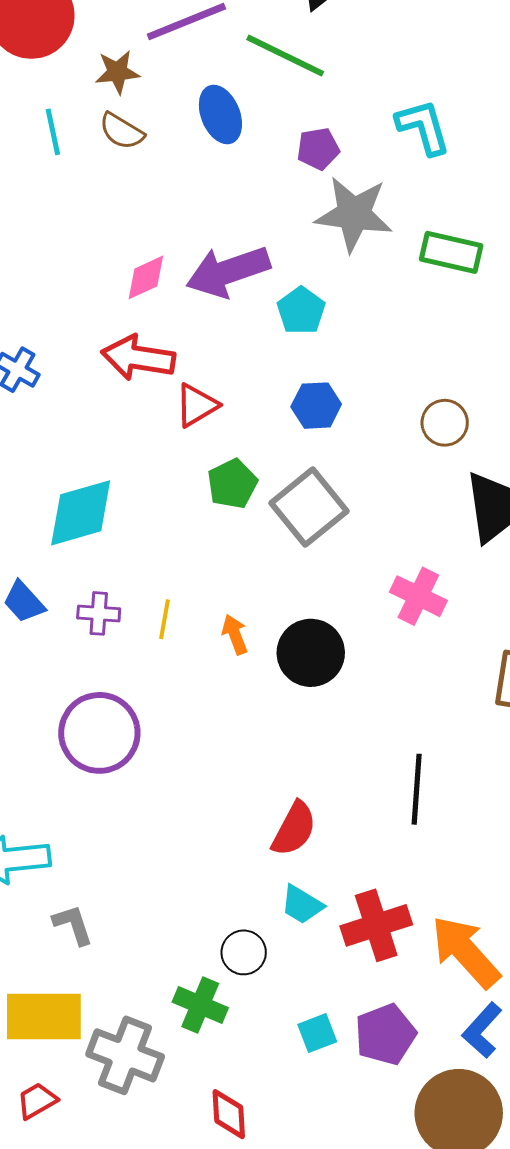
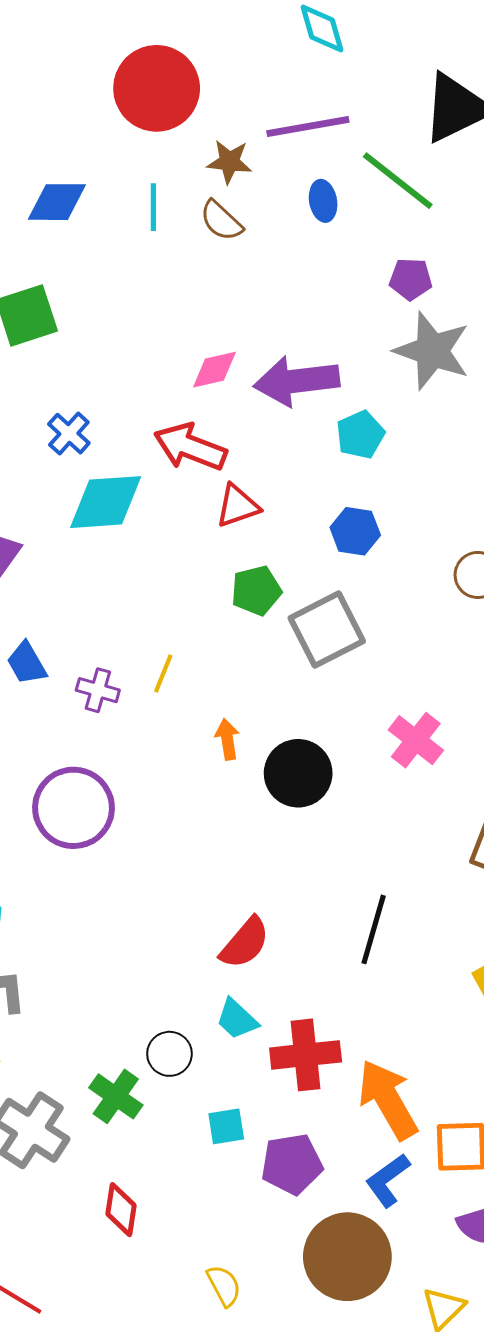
blue ellipse: (220, 115) -> (323, 201), moved, size x0.7
cyan diamond: (81, 513) -> (106, 502), moved
yellow line: (165, 619) -> (163, 673), moved
cyan square: (317, 1033) -> (226, 1126), moved

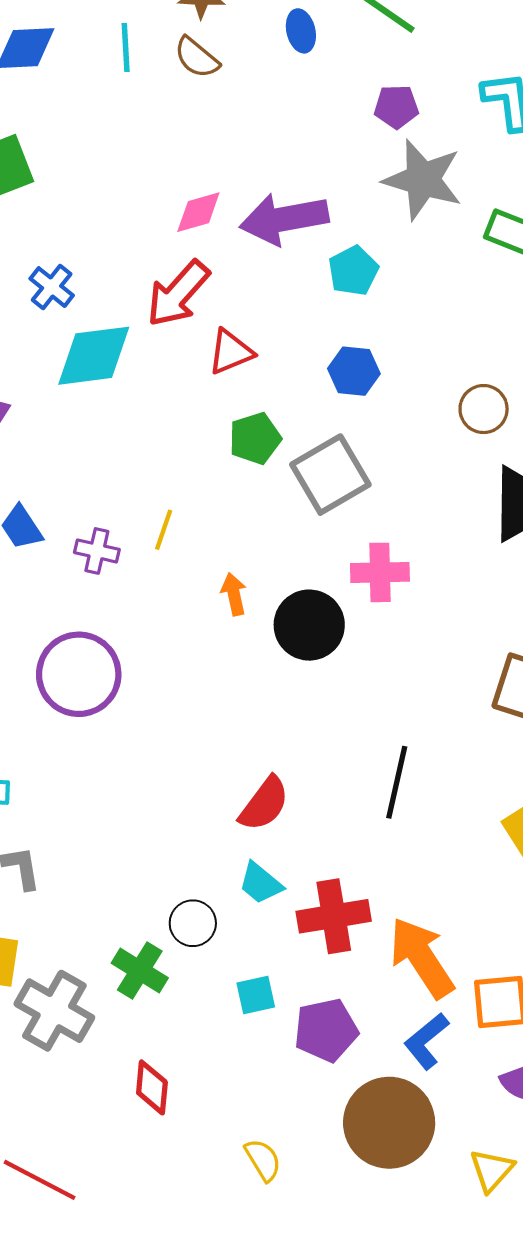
red arrow: (190, 447) -> (178, 294), turned -66
pink cross: (416, 740) -> (380, 572), moved, turned -36

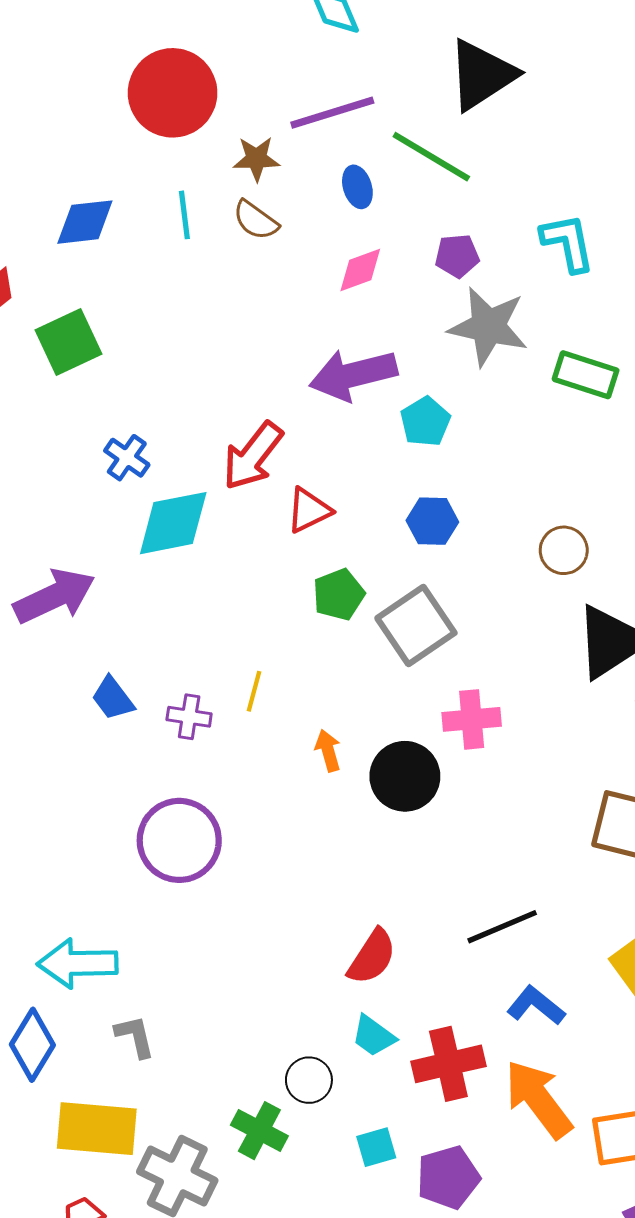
pink diamond: (198, 212) -> (360, 270), moved
black line: (397, 782) -> (502, 927), turned 58
blue L-shape: (426, 1041) -> (536, 1006), moved, turned 82

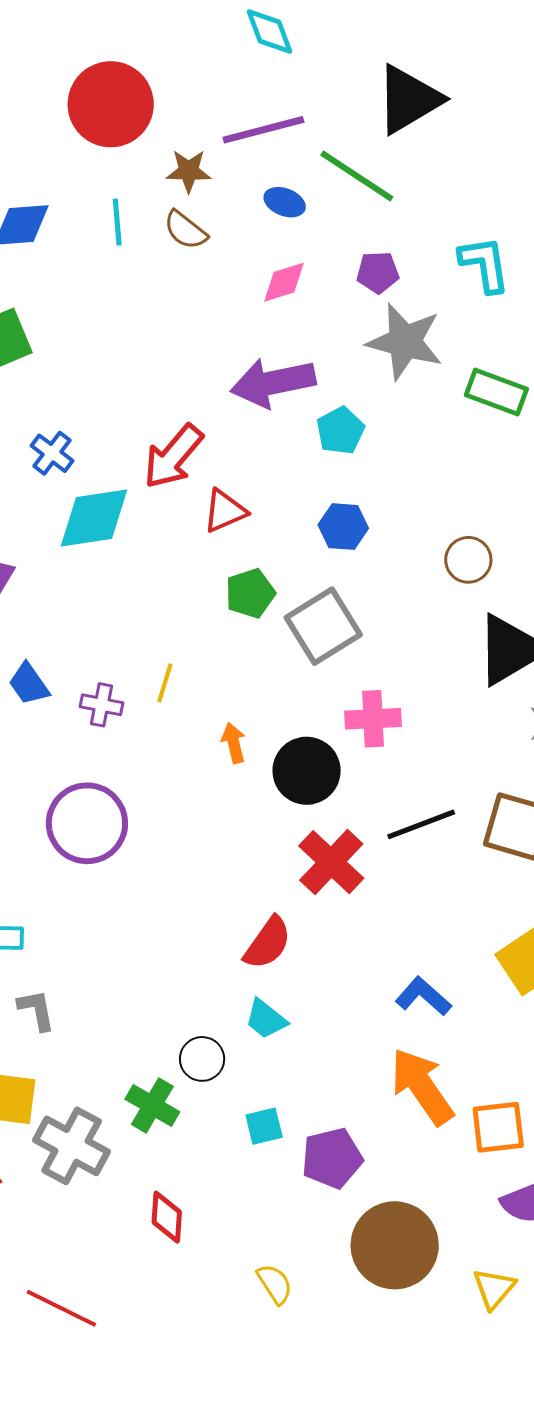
blue ellipse: (357, 187) -> (285, 202), turned -54
black line: (502, 927) -> (421, 824), moved
red cross: (448, 1064) -> (331, 862), moved, turned -36

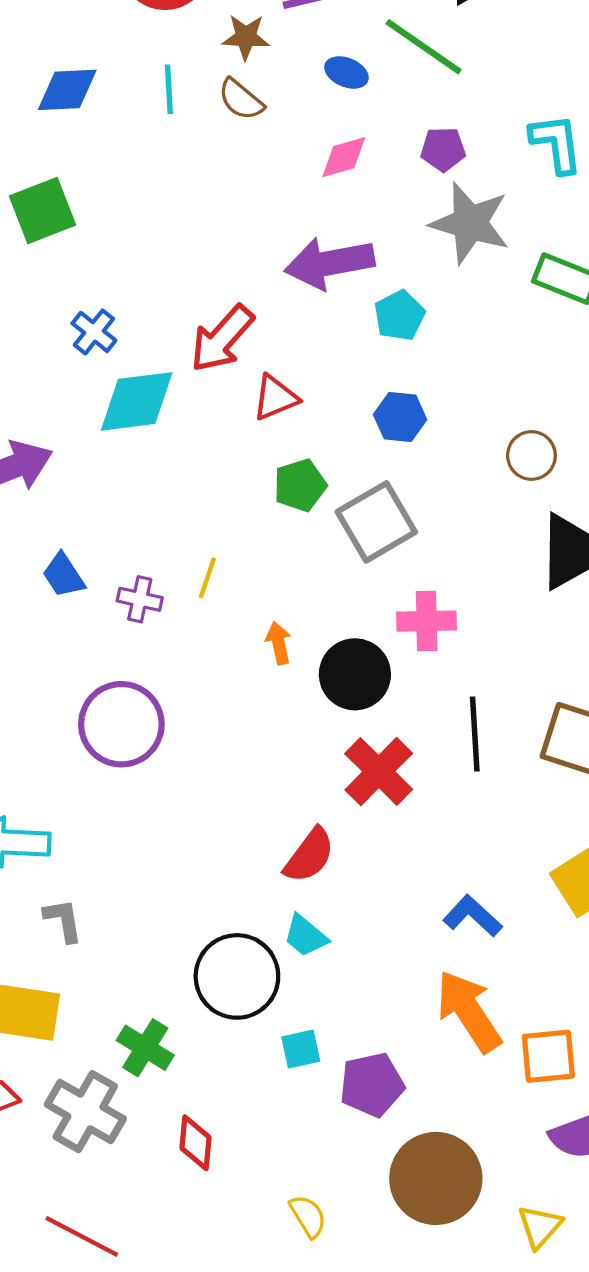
black line: (421, 824) -> (475, 734), turned -74
black circle: (202, 1059) -> (237, 976), size x1.8
green cross: (152, 1105) -> (145, 1048), moved
gray cross: (72, 1146) -> (85, 1112), moved

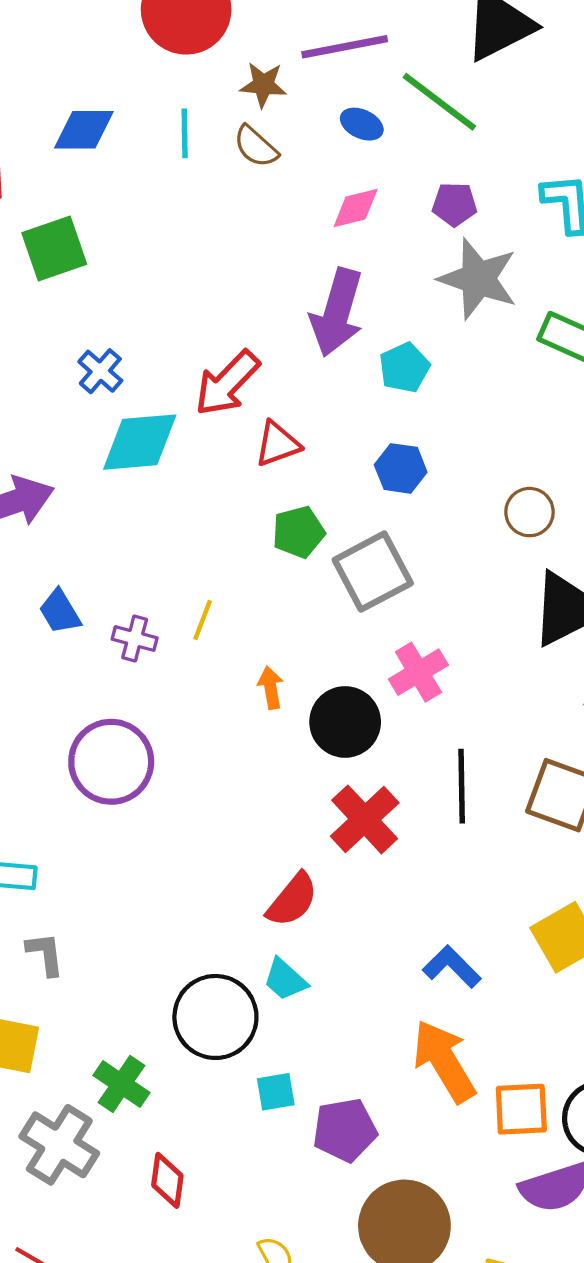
purple arrow: (329, 263) -> (337, 313), turned -66
pink cross: (427, 621) -> (418, 672), turned -32

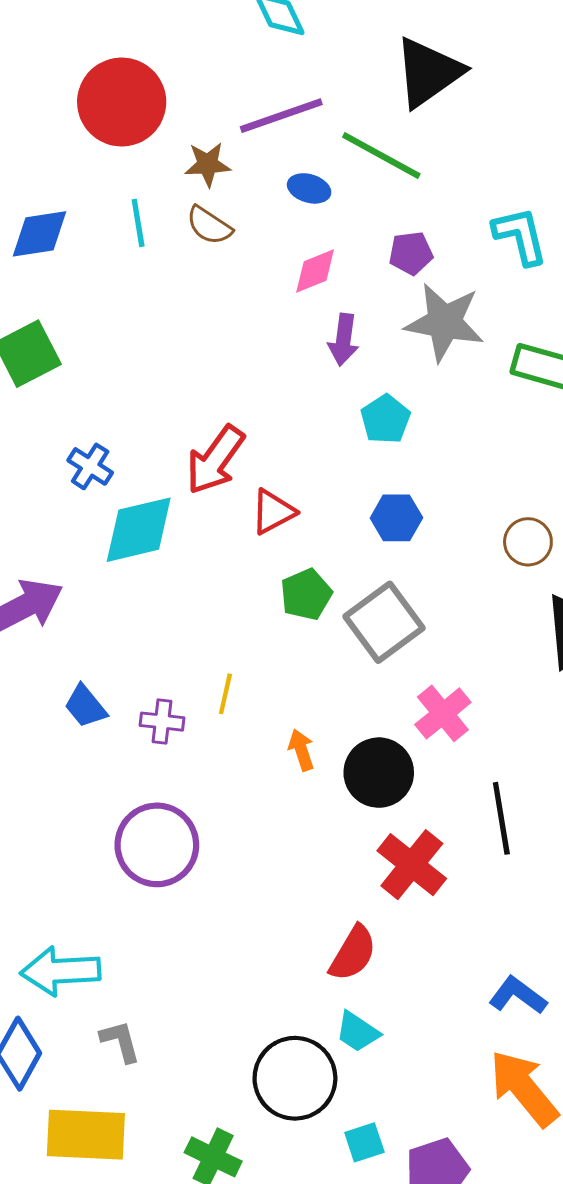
purple arrow: (337, 313) -> (343, 340), moved, size x0.6

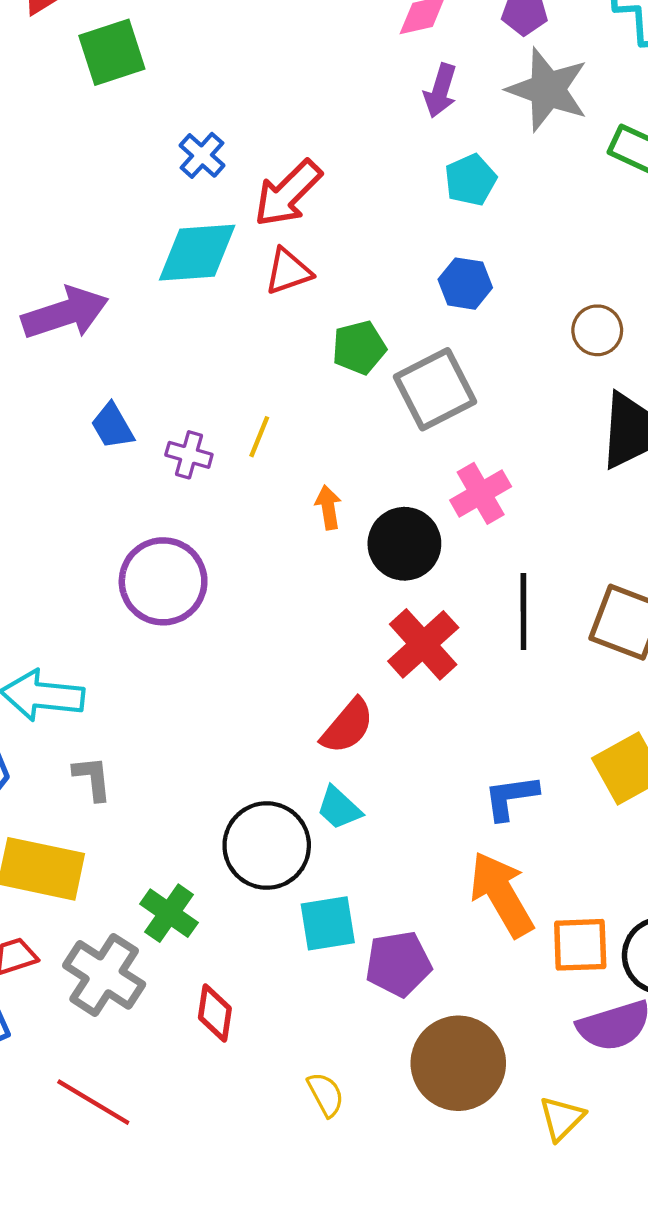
blue cross: (90, 466) -> (202, 155), moved
red triangle: (273, 512) -> (288, 271), moved
blue L-shape: (518, 995) -> (511, 797), turned -54
cyan square: (364, 1142) -> (328, 923), size x1.4

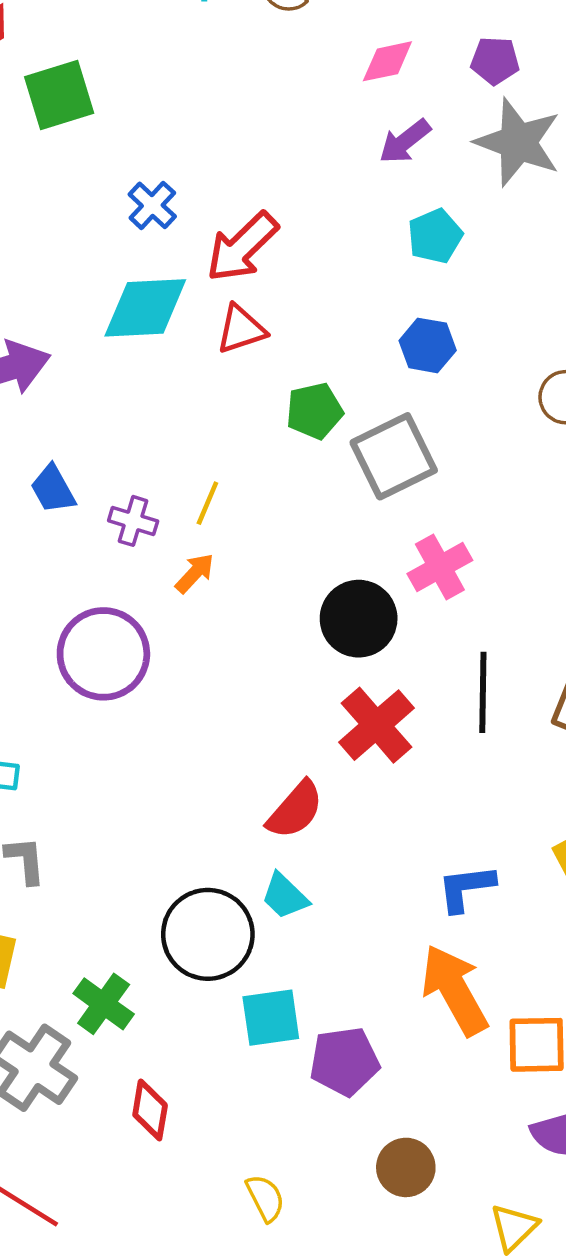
purple arrow: (440, 91) -> (405, 141), turned 34
orange arrow: (328, 507) -> (195, 573), moved, turned 51
brown circle: (458, 1063) -> (406, 1167), size x0.6

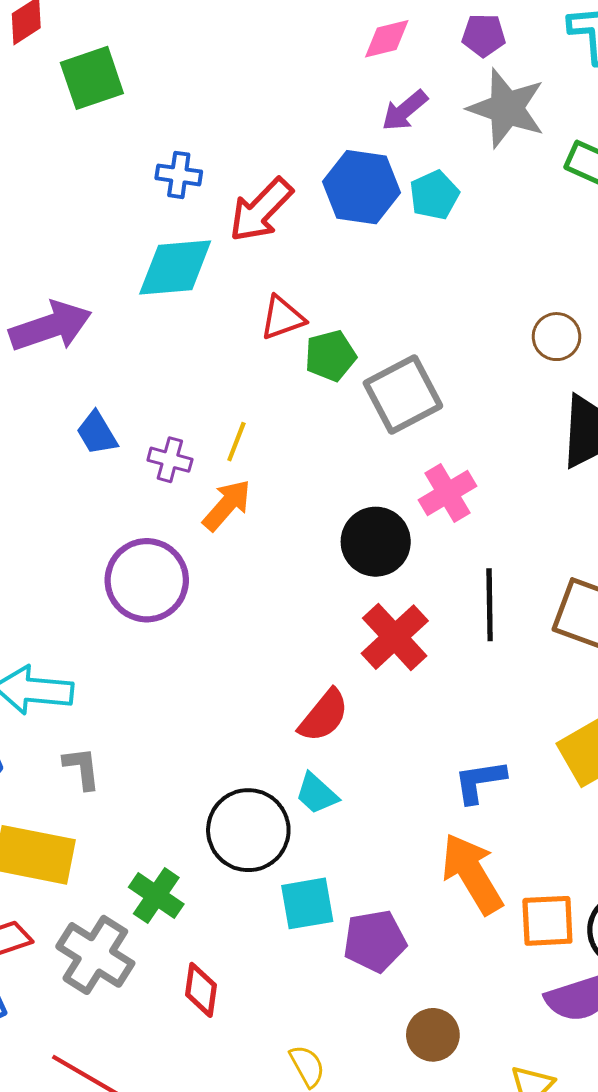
blue cross: (152, 205) -> (179, 175), turned -33
red triangle: (241, 329) -> (282, 318), moved
blue hexagon: (428, 345) -> (362, 187), moved, size x1.5
orange arrow: (195, 573) -> (227, 505), size x1.4

